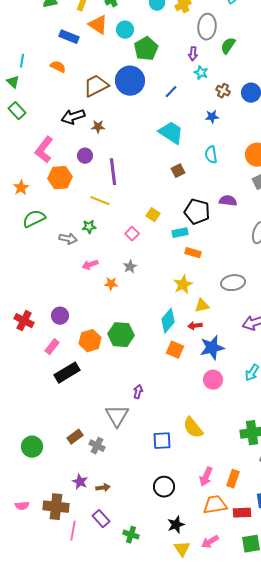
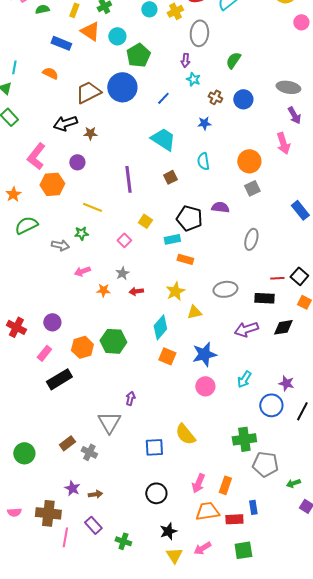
green semicircle: (228, 46) -> (233, 60), moved
purple line: (113, 172) -> (128, 179), moved
red arrow: (195, 326) -> (136, 291), moved

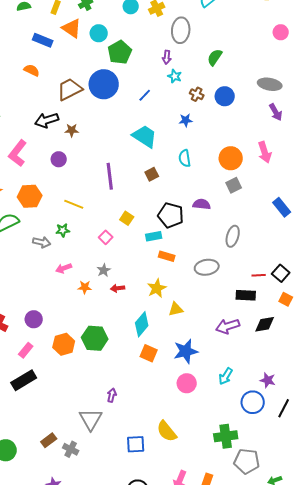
pink circle: (301, 22) -> (281, 32), moved
pink arrow: (283, 143) -> (265, 152), moved
orange hexagon: (52, 184) -> (30, 196), moved
gray ellipse: (225, 289) -> (207, 267), moved
black rectangle: (59, 379) -> (24, 380), moved

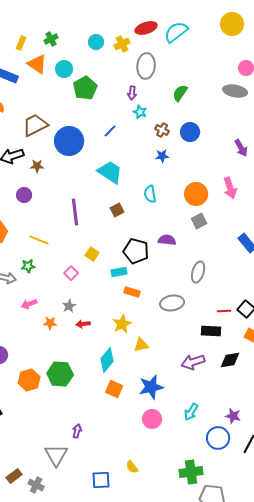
blue circle: (104, 84) -> (69, 141), moved
gray ellipse: (270, 84) -> (235, 91), moved
blue star: (186, 120) -> (162, 156), moved
yellow semicircle: (167, 431) -> (132, 467), size x0.6

